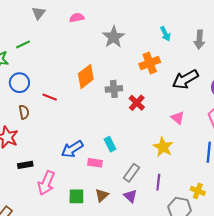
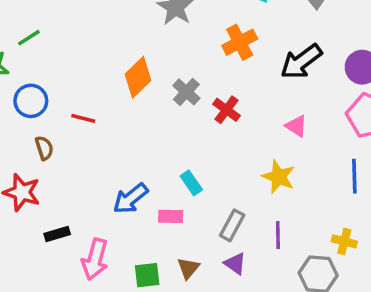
gray cross: (114, 89) -> (186, 92), turned -35

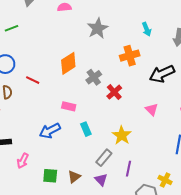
yellow star: (279, 177) -> (122, 135), moved
pink rectangle: (171, 216) -> (69, 106), moved
pink arrow: (95, 259) -> (23, 161), size x0.7

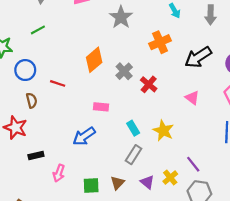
green line: (12, 28) -> (38, 30), moved
cyan rectangle: (86, 129) -> (133, 128), moved
gray rectangle: (104, 158) -> (134, 155), moved
purple line: (128, 169) -> (193, 164), moved, turned -42
yellow cross: (165, 180) -> (170, 178), moved, turned 32

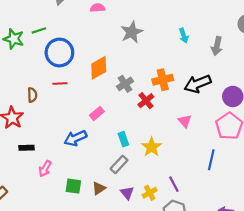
green line: (38, 30) -> (39, 30), moved
orange cross: (160, 42) -> (163, 80), moved
blue circle: (25, 70) -> (59, 53), moved, size x1.4
red line: (58, 83) -> (60, 83), turned -32
pink rectangle: (101, 107) -> (97, 113), turned -56

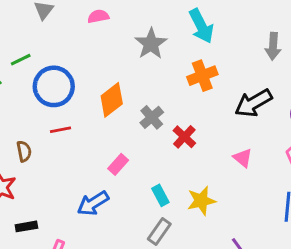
cyan arrow: (184, 36) -> (201, 26), moved, size x1.6
orange cross: (163, 80) -> (202, 76), moved
yellow star: (152, 147) -> (201, 201), turned 30

